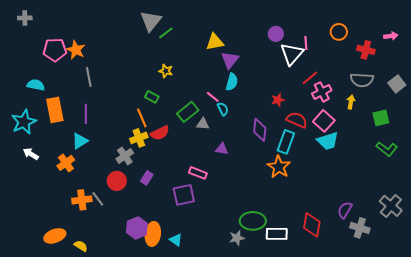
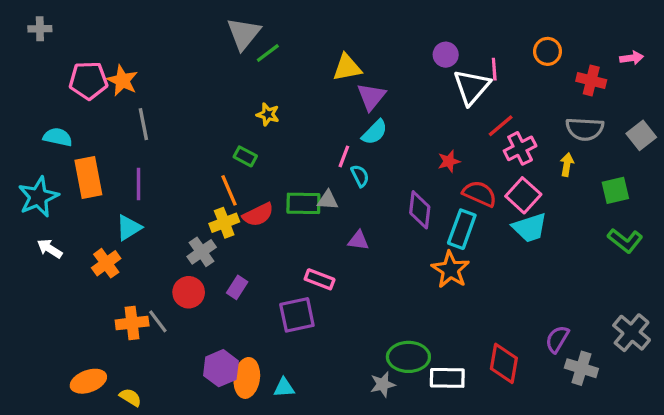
cyan semicircle: (232, 82) -> (375, 132), turned 30
pink line: (213, 97) -> (344, 156), turned 72
green rectangle: (188, 112) -> (303, 203), moved, turned 40
cyan triangle: (176, 240) -> (284, 388), turned -40

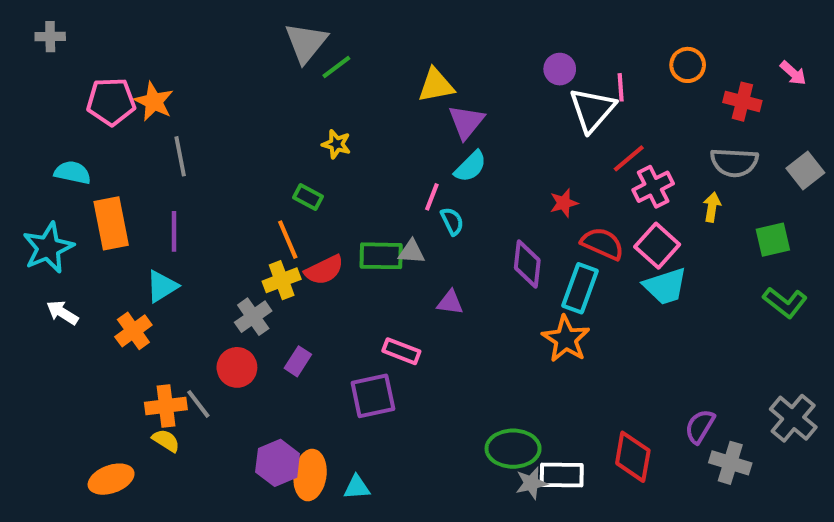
pink arrow: (632, 58) -> (793, 73), turned 50
gray star: (383, 384) -> (531, 483), moved
yellow semicircle: (130, 397) -> (166, 441), moved

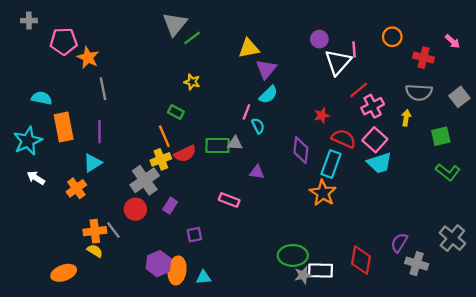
pink pentagon: (111, 102) -> (64, 41), moved
gray cross: (253, 317) -> (145, 180), size x1.4
purple square: (373, 396) -> (194, 235), moved, size x0.6

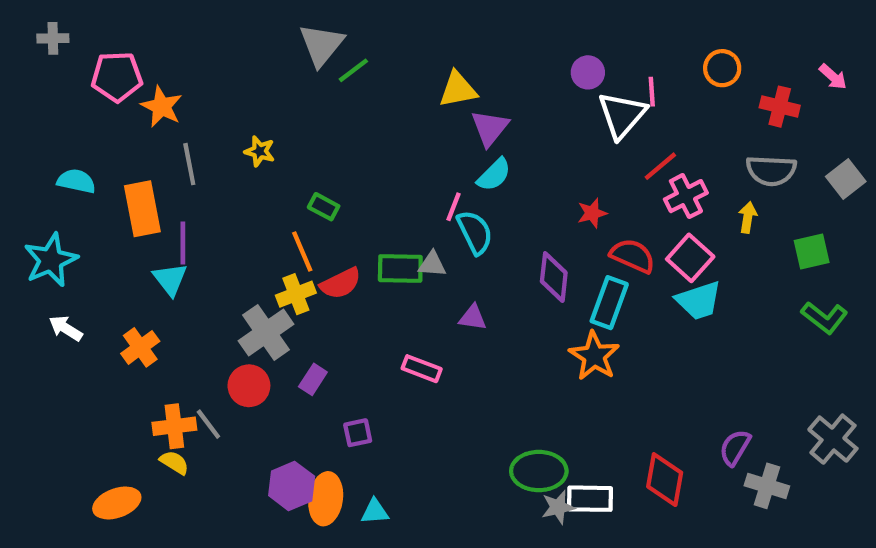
yellow star: (192, 82) -> (260, 151), moved
cyan semicircle: (258, 126) -> (475, 232), size x1.5
orange rectangle: (64, 127) -> (142, 209), moved
cyan triangle: (93, 163) -> (170, 279), moved, turned -36

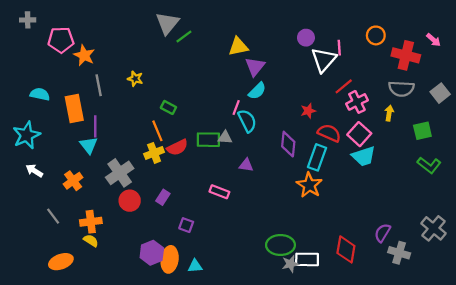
red cross: (780, 107) -> (406, 55), size x1.4
gray cross: (266, 332) -> (120, 173), moved
gray line: (208, 424) -> (53, 216), moved
purple square: (358, 433) -> (186, 225), turned 32

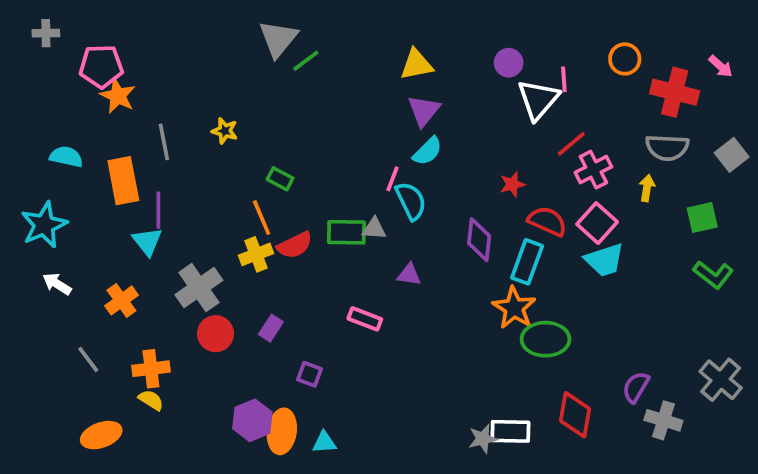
yellow triangle: (238, 47) -> (416, 65), moved
orange star: (84, 55) -> (118, 96), moved
green ellipse: (280, 245) -> (545, 339), moved

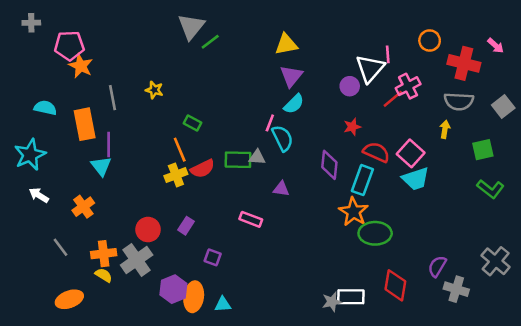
purple circle: (509, 63) -> (350, 86), moved
pink cross: (593, 170) -> (408, 86), moved
gray cross: (199, 288) -> (137, 260), moved

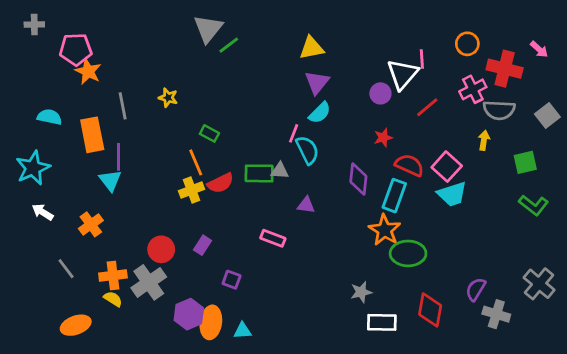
pink cross: (408, 86) -> (473, 89), moved
gray star: (332, 302) -> (361, 292), moved

